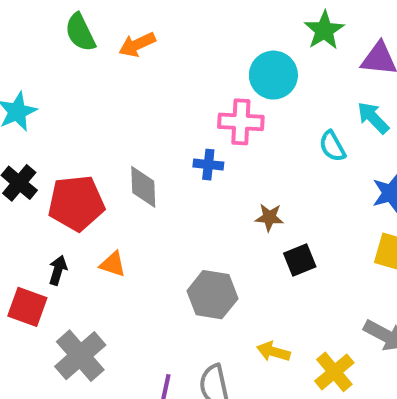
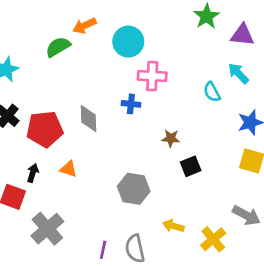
green semicircle: (80, 32) -> (58, 47), moved, turned 85
cyan circle: (273, 75) -> (128, 42), moved

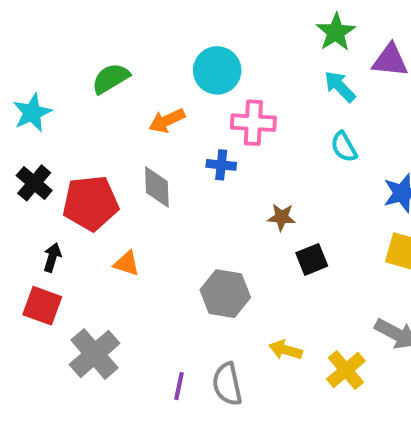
orange arrow: (85, 26) -> (167, 121), moved
cyan arrow: (238, 73) -> (340, 86), moved
black arrow: (33, 173) -> (52, 257), moved

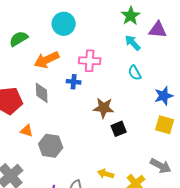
cyan circle: (217, 70) -> (64, 24), moved
orange arrow: (167, 121) -> (47, 60), size x1.4
brown star: (282, 217) -> (104, 108), size x1.5
gray hexagon: (225, 294) -> (51, 146), moved

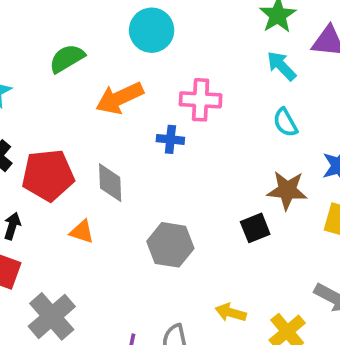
gray diamond: (42, 93) -> (110, 183), moved
brown star: (104, 108) -> (287, 190), moved
gray hexagon: (51, 146) -> (170, 245), moved

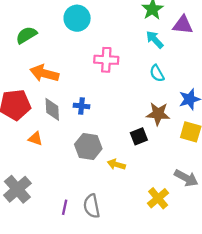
orange arrow: (120, 98) -> (44, 73), moved, turned 40
blue cross: (170, 139) -> (82, 106), moved
yellow arrow: (231, 313) -> (116, 164), moved

